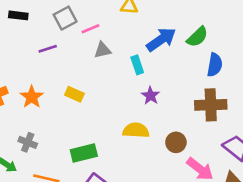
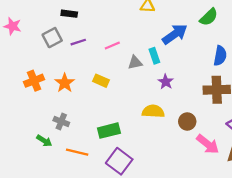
black rectangle: (18, 15) -> (69, 14), moved
gray square: (65, 18) -> (52, 38), moved
pink line: (90, 29) -> (112, 45), moved
green semicircle: (197, 37) -> (209, 17), moved
gray triangle: (102, 50) -> (135, 63), moved

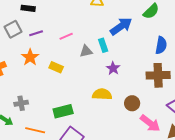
orange star: (65, 83) -> (30, 57), moved
gray cross: (61, 122) -> (21, 103), turned -32

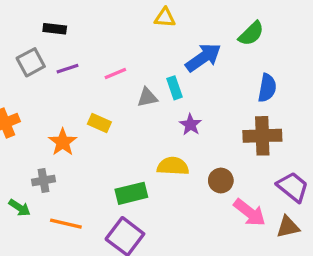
orange star: (30, 57) -> (63, 142), moved
green rectangle: (63, 111) -> (131, 193), moved

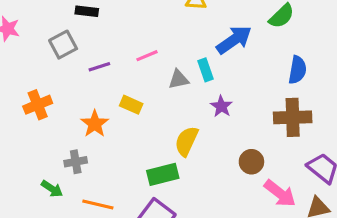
purple line: (67, 69) -> (99, 67), moved
yellow semicircle: (173, 166) -> (187, 141), moved, turned -68

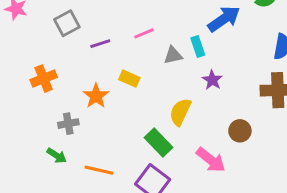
gray cross: (76, 162) -> (68, 124), moved
green rectangle: (163, 174) -> (158, 142), turned 60
pink arrow: (280, 193) -> (211, 160), moved

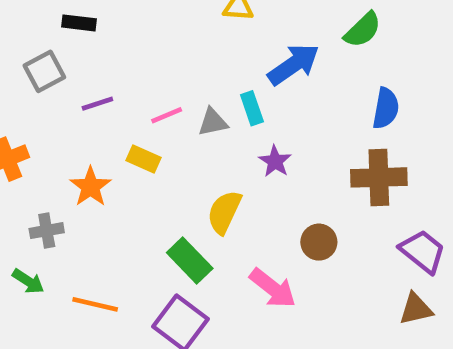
pink line: (144, 33) -> (167, 115), moved

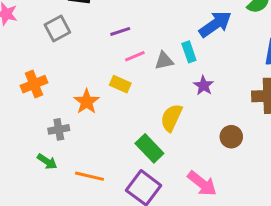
purple line: (97, 104) -> (120, 31), moved
pink arrow: (273, 288) -> (202, 183), moved

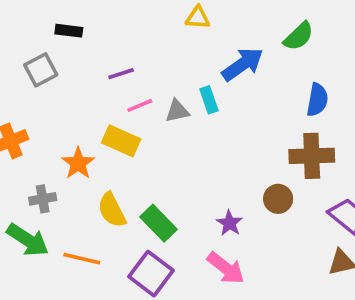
yellow rectangle: (120, 84) -> (121, 141), size x1.4
purple star: (204, 86) -> (229, 223), moved
yellow semicircle: (171, 118) -> (112, 210), moved, turned -52
brown circle: (231, 137) -> (278, 199), moved
green arrow: (47, 162) -> (28, 240), size x1.6

